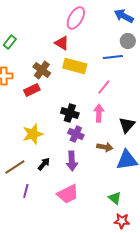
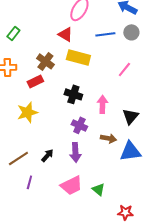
blue line: (113, 57) -> (105, 34), moved
pink line: (104, 87) -> (124, 69), moved
black cross: (70, 113) -> (73, 94), moved
yellow star: (33, 134) -> (27, 112), moved
green triangle: (115, 198) -> (98, 189), moved

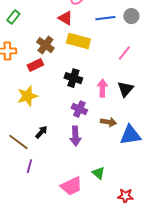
black triangle: (130, 116) -> (125, 89), moved
black arrow: (47, 155) -> (41, 132), moved
brown line: (18, 158) -> (18, 142), turned 70
pink trapezoid: (71, 185) -> (71, 186), moved

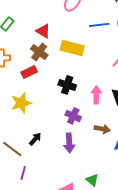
red triangle: (65, 18) -> (43, 31), moved

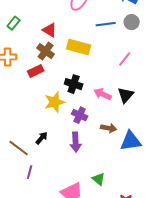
pink arrow: (96, 95) -> (103, 94), turned -66
yellow star: (21, 103) -> (55, 102), moved

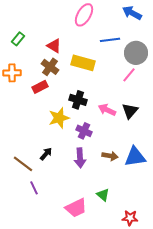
gray circle: (132, 22) -> (136, 53), moved, size x1.5
brown arrow: (109, 128) -> (110, 156), moved
purple line: (30, 172) -> (34, 188), turned -40

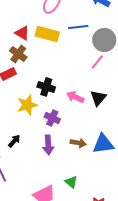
yellow rectangle: (83, 63) -> (47, 34), moved

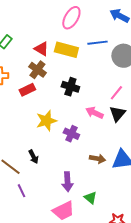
pink line: (97, 62) -> (116, 93), moved
black cross: (46, 87) -> (70, 87), moved
black arrow: (14, 141) -> (33, 157), turned 112
purple arrow: (48, 145) -> (67, 182), moved

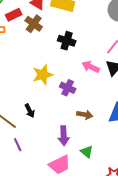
red rectangle: (27, 90) -> (14, 15), moved
brown arrow: (97, 159) -> (85, 115), moved

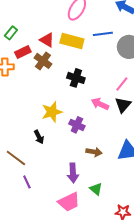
black arrow: (30, 111) -> (39, 137), moved

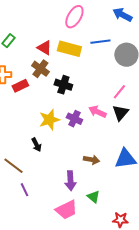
red rectangle: (23, 52) -> (20, 86), moved
black cross: (76, 78) -> (63, 85), moved
purple cross: (77, 125) -> (74, 119), moved

